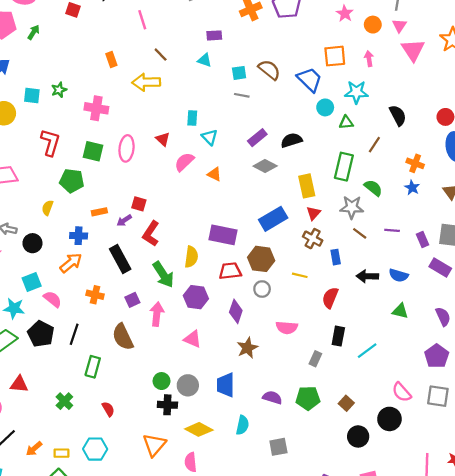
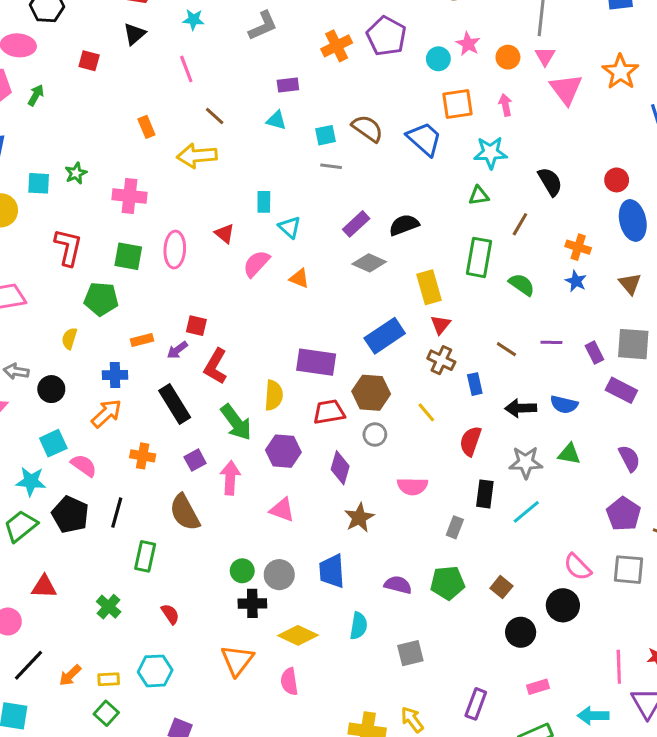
cyan circle: (325, 107) -> (438, 59), moved
gray star: (352, 207) -> (526, 462), moved
yellow line: (300, 275) -> (426, 412), turned 40

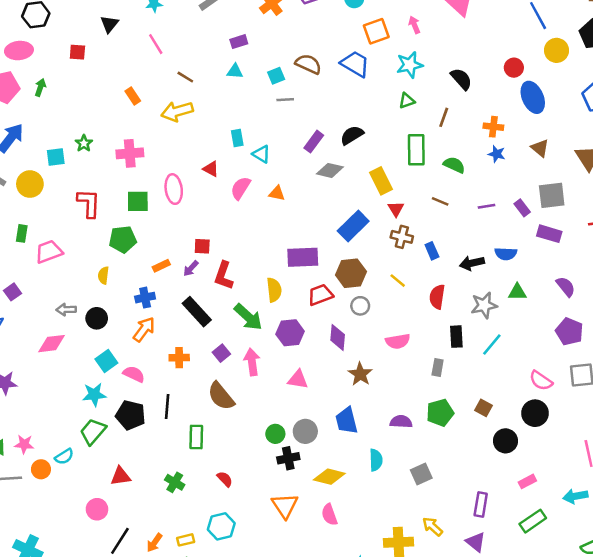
brown line: (506, 349) -> (440, 201), moved

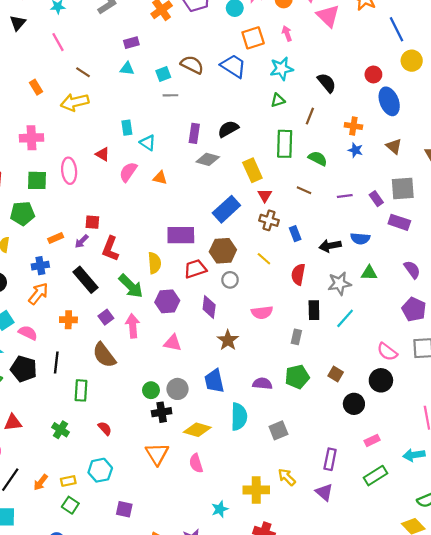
purple rectangle: (314, 142) -> (194, 133), turned -30
cyan semicircle: (376, 460) -> (239, 417), size x1.4

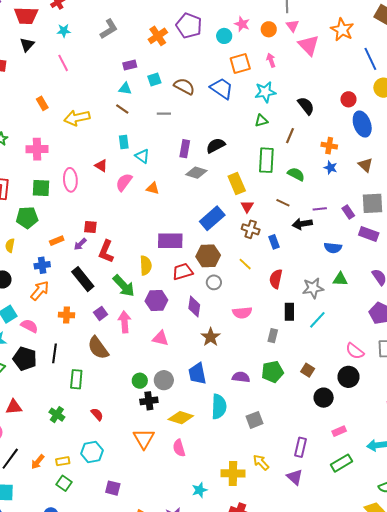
brown line: (83, 72) -> (122, 109), moved
cyan square: (163, 74) -> (154, 80), moved
black arrow: (330, 246) -> (302, 224), moved

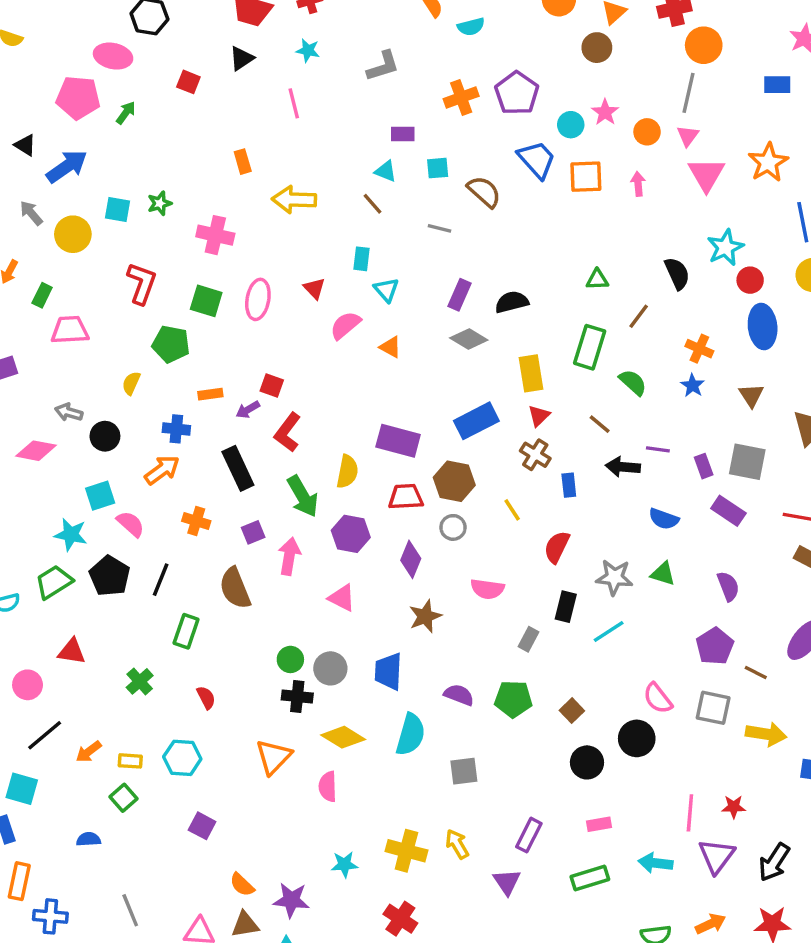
blue trapezoid: (222, 89) -> (537, 159), moved
cyan star: (265, 92) -> (725, 247), moved, turned -30

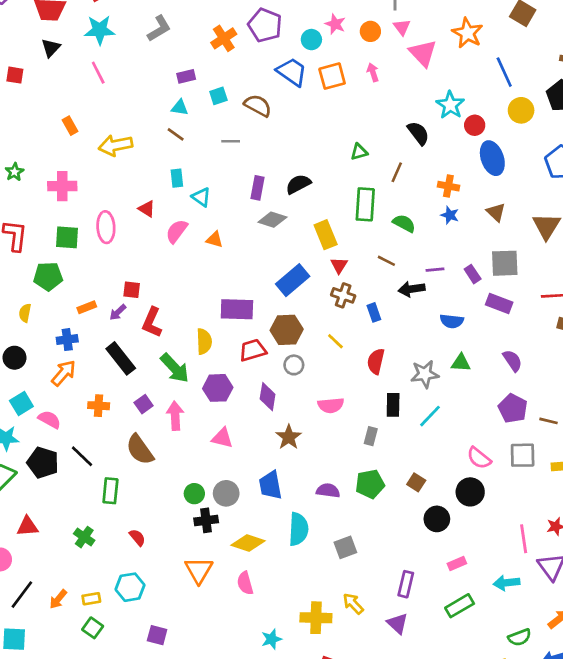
cyan star: (308, 50) -> (100, 30), size x1.6
black line: (161, 580) -> (82, 456), turned -55

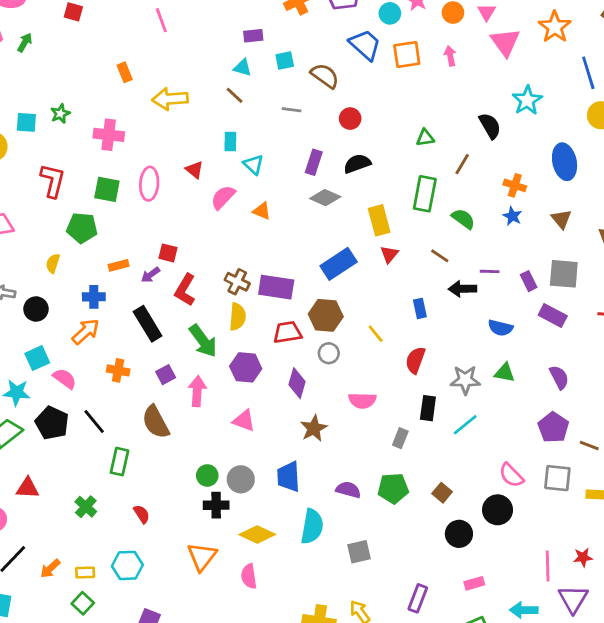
red circle: (475, 125) -> (350, 119), moved
brown cross: (343, 295) -> (237, 282), moved

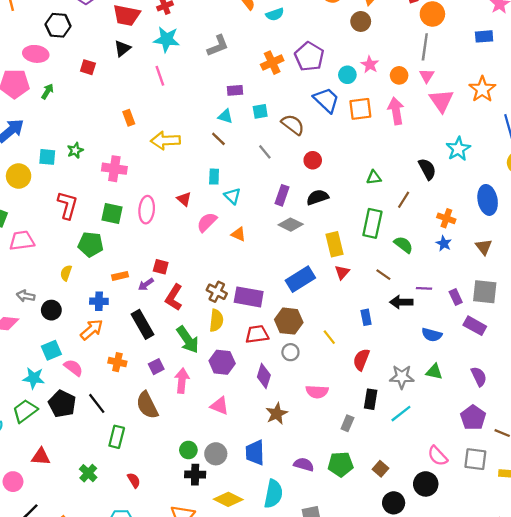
pink arrow: (450, 56) -> (396, 111), size x1.6
gray line: (292, 110) -> (265, 152), turned 42

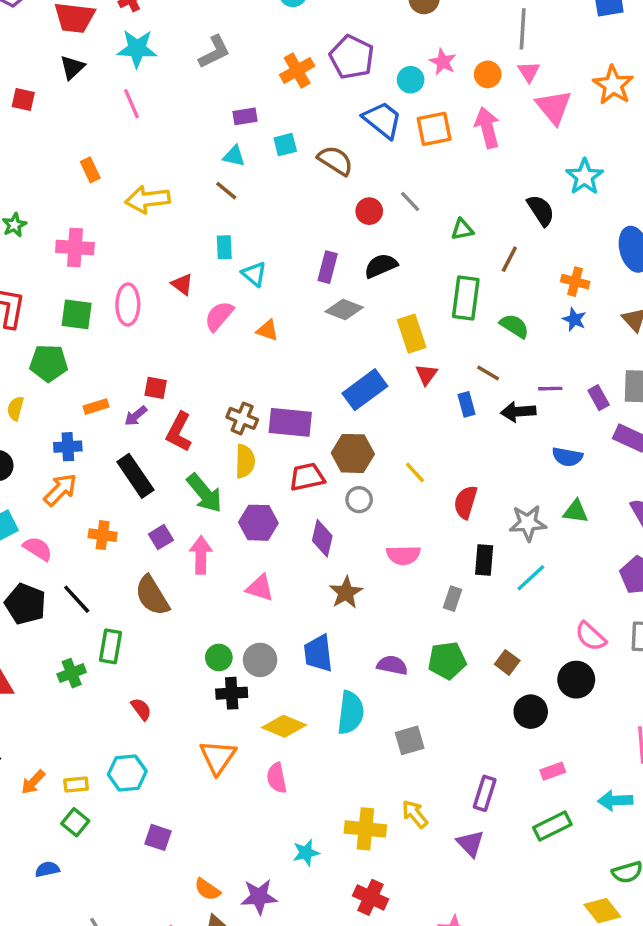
gray line: (265, 152) -> (410, 202), moved
blue rectangle: (366, 317) -> (467, 404), moved
green cross: (88, 473) -> (72, 673), moved, turned 30

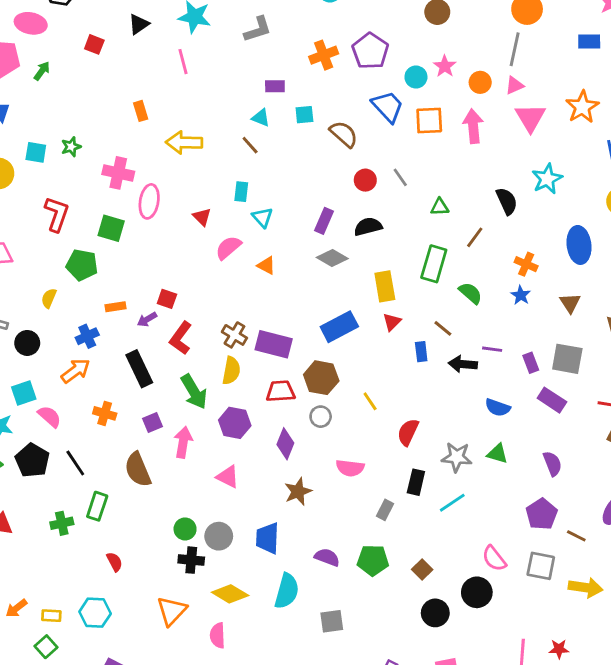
pink triangle: (529, 72) -> (514, 85), turned 30
pink ellipse: (128, 305) -> (149, 201), moved
blue cross: (68, 447) -> (87, 336), turned -30

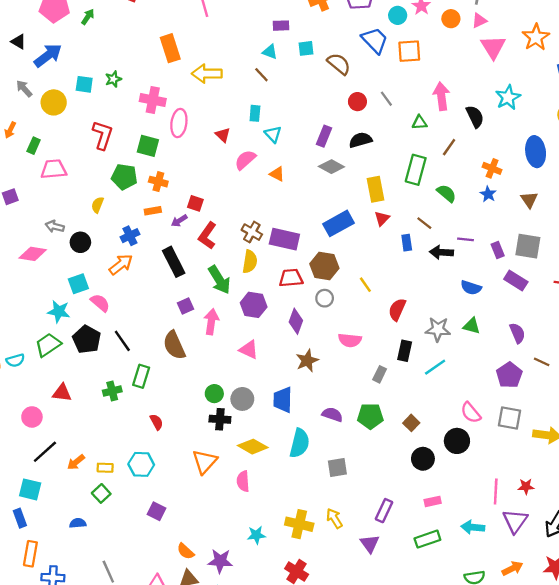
orange rectangle: (141, 111) -> (170, 48), size x1.6
pink arrow: (473, 126) -> (441, 96), moved
orange cross: (105, 413) -> (158, 182), moved
brown line: (576, 536) -> (542, 362), moved

